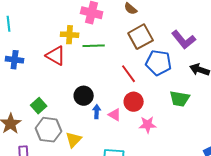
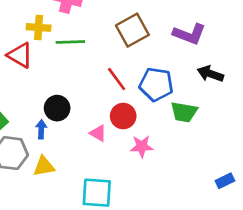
purple L-shape: (184, 40) -> (189, 34), turned -30
blue pentagon: (159, 63) -> (156, 84), moved
blue arrow: (97, 112) -> (41, 129), moved
yellow triangle: (74, 140) -> (44, 166), turned 36

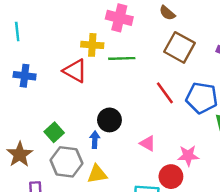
brown square: (132, 30) -> (180, 47), turned -32
red circle: (123, 116) -> (171, 177), moved

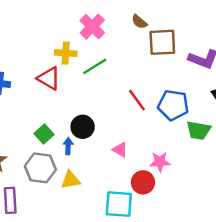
pink cross: (119, 18) -> (92, 27), turned 30
brown square: (180, 47) -> (162, 42), moved, turned -32
green line: (122, 58) -> (95, 66), turned -30
green square: (54, 132) -> (44, 134), moved

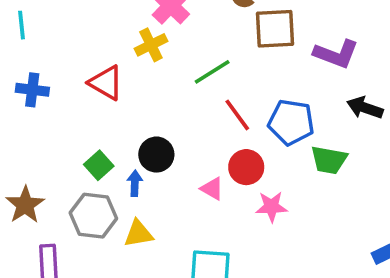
yellow cross: (66, 53) -> (151, 45), moved, turned -30
green line: (95, 66) -> (212, 72), moved
red circle: (143, 182) -> (246, 167), moved

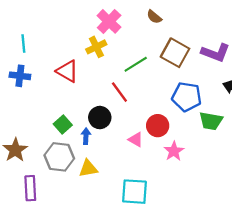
cyan line: (22, 25) -> (23, 43), moved
brown square: (275, 29) -> (175, 53), moved, turned 32
red line: (237, 115) -> (119, 92), moved
pink star: (271, 207) -> (174, 151), turned -30

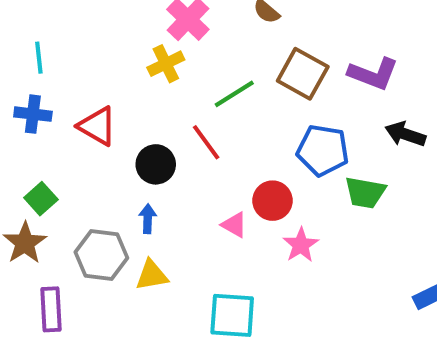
red triangle: (67, 71) -> (97, 126), moved
black circle: (100, 118) -> (156, 164), moved
green square: (63, 124) -> (41, 199), moved

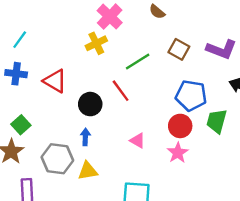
cyan line: (39, 58) -> (20, 40), turned 42
brown square: (303, 74) -> (179, 49), size x0.7
green trapezoid: (365, 193) -> (217, 121), turned 95
red circle: (273, 201) -> (180, 126), moved

